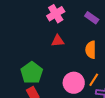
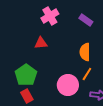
red triangle: (58, 41) -> (41, 43), moved
orange line: (94, 80) -> (87, 74), moved

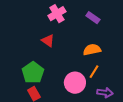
red triangle: (41, 43) -> (48, 41), turned 40
orange semicircle: (85, 52) -> (92, 50), turned 78

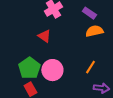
orange semicircle: (92, 50) -> (94, 31), moved
pink circle: (75, 83) -> (52, 70), moved

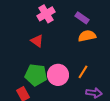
green pentagon: (29, 68) -> (36, 75), moved, turned -30
pink circle: (52, 70) -> (58, 75), moved

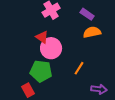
orange line: (83, 72) -> (79, 68), moved
pink circle: (58, 75) -> (51, 48), moved

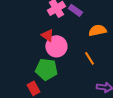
purple rectangle: (87, 14) -> (75, 10), moved
orange line: (79, 68) -> (89, 58), moved, turned -64

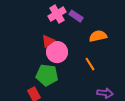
red triangle: (47, 35) -> (48, 41), turned 48

